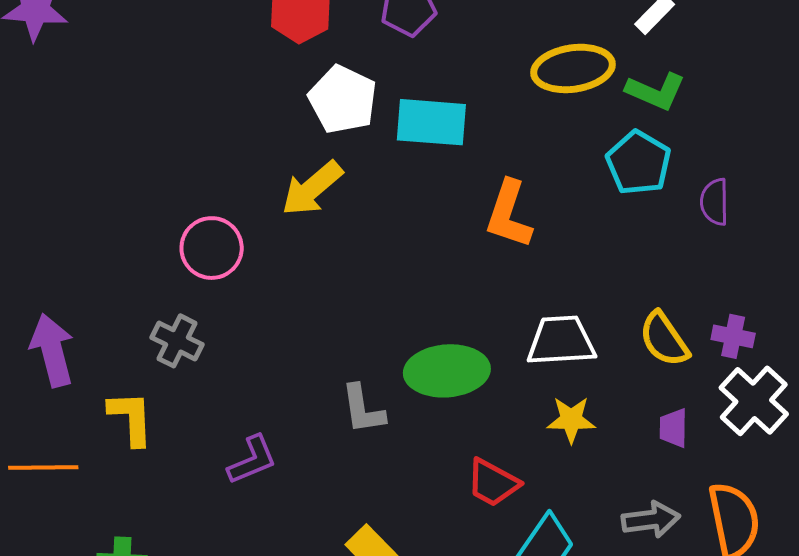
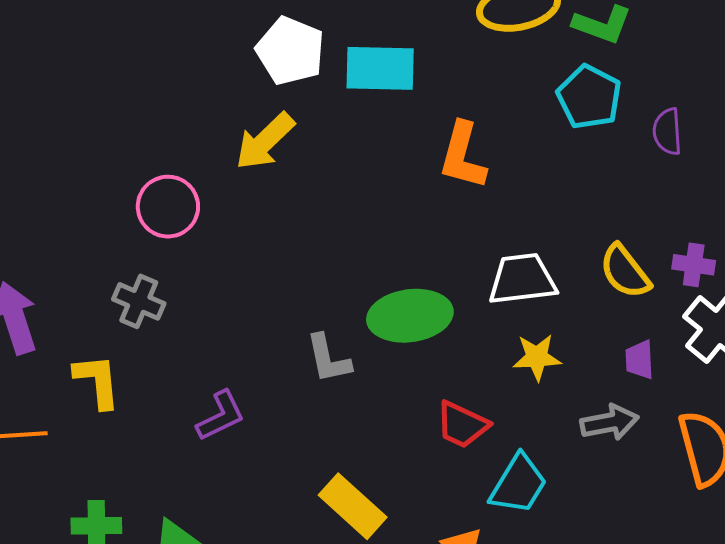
gray arrow: (651, 520) -> (610, 422), moved

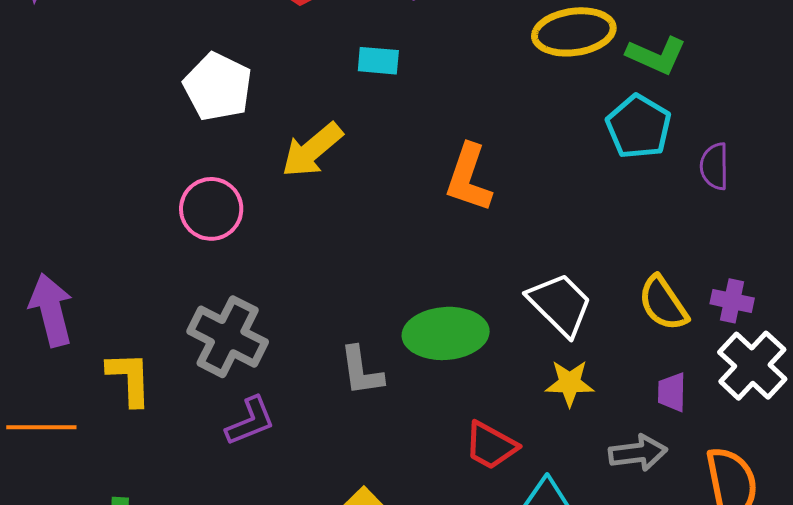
white pentagon: (290, 51) -> (218, 87), moved
cyan rectangle: (380, 68) -> (378, 61), moved, size x0.6
orange L-shape: (463, 156) -> (469, 178), moved
white trapezoid: (522, 279) -> (560, 304), turned 48
gray cross: (139, 301) -> (228, 337), moved, size x1.5

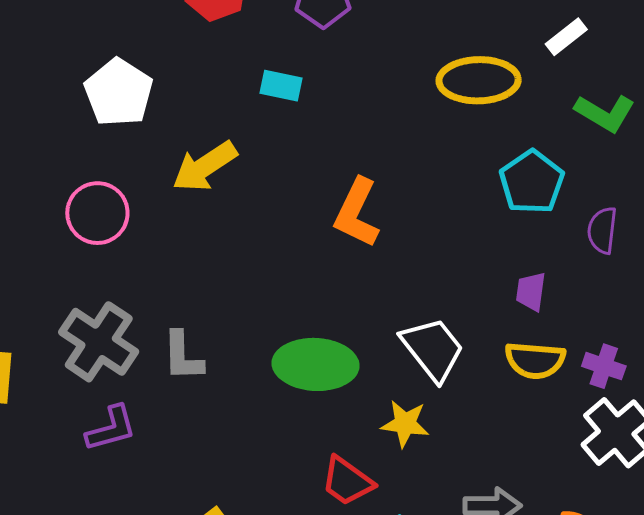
green L-shape: (656, 55) -> (605, 113), moved
yellow semicircle: (663, 303) -> (535, 360), turned -58
gray L-shape: (361, 371) -> (183, 356), moved
yellow star: (570, 383) -> (405, 424), moved
purple trapezoid: (672, 392) -> (531, 291), moved

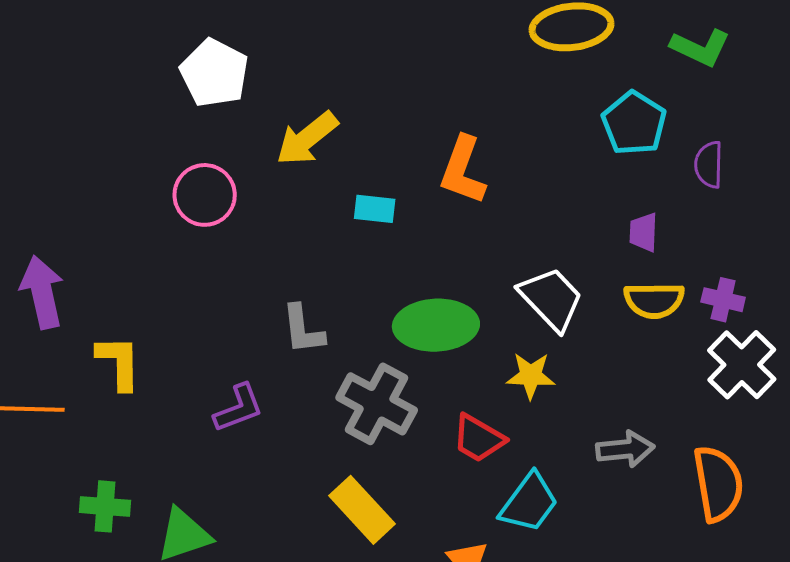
cyan rectangle: (281, 86) -> (375, 209), moved
gray cross: (99, 342) -> (377, 404), moved

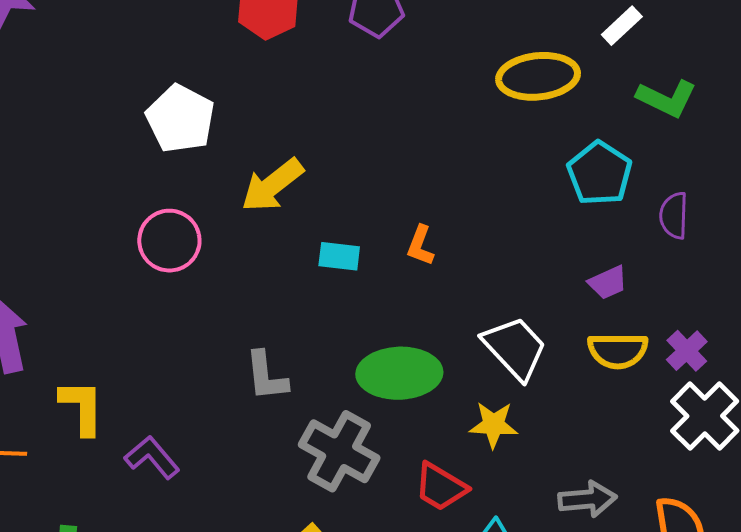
orange L-shape: (463, 170) -> (420, 246), moved, size x0.6
purple trapezoid: (643, 232) -> (608, 282), turned -117
purple cross: (723, 300) -> (687, 351), turned 33
purple L-shape: (239, 408) -> (152, 457), moved, turned -110

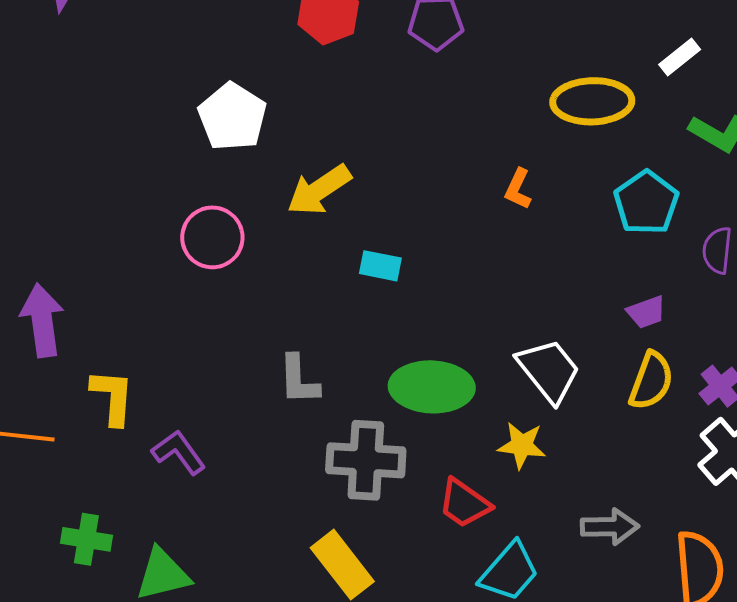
orange L-shape: (420, 246) -> (518, 189), moved
yellow semicircle: (618, 351) -> (651, 381), turned -74
gray cross: (339, 451) -> (366, 460), turned -30

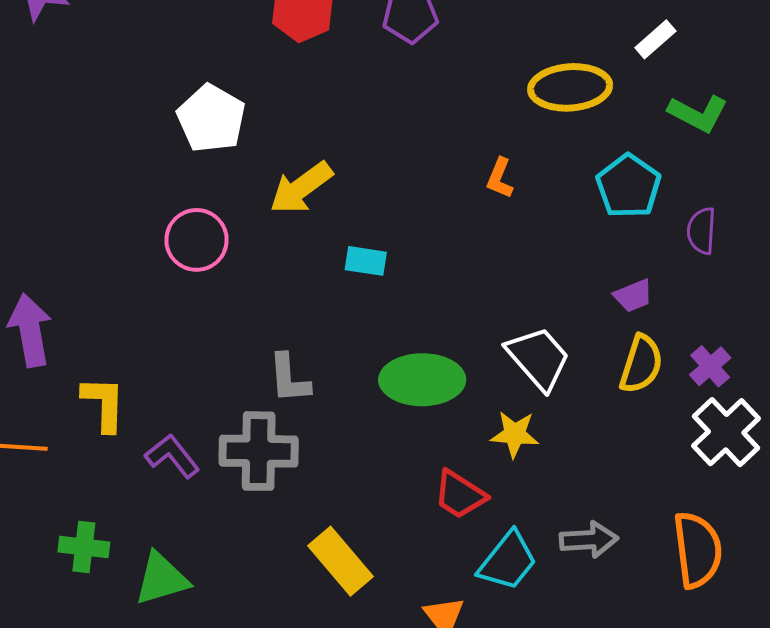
gray cross: (366, 460) -> (259, 451), moved
gray arrow: (610, 527) -> (589, 540), moved

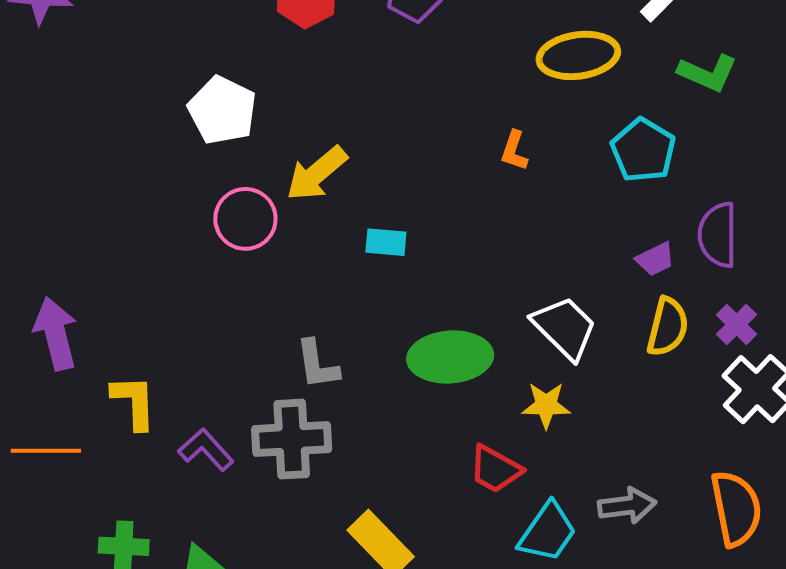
purple semicircle: (701, 231) -> (718, 235), moved, size x1.4
pink circle: (196, 240) -> (245, 219), moved

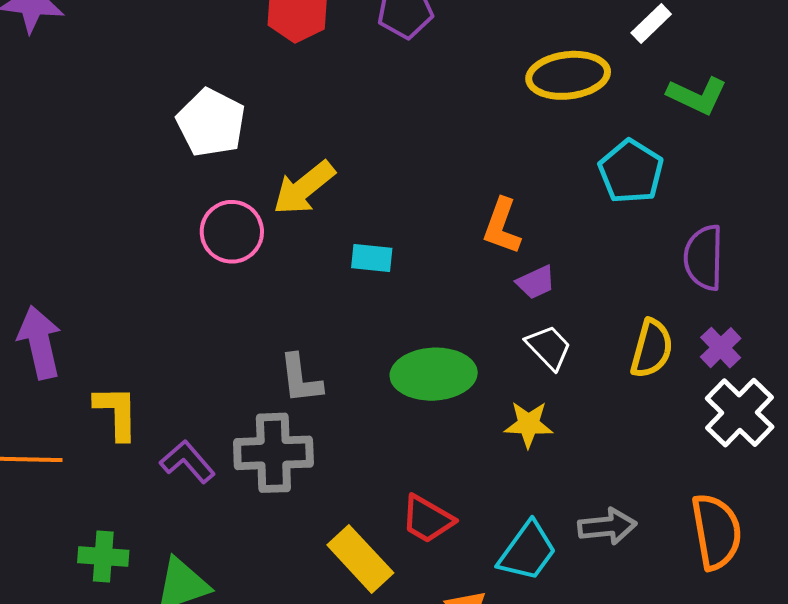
orange L-shape: (514, 151) -> (502, 226), moved, size x1.4
purple trapezoid: (655, 259) -> (536, 282), moved
white trapezoid: (565, 328) -> (549, 347), size x0.7
red trapezoid: (495, 469) -> (427, 519), moved

